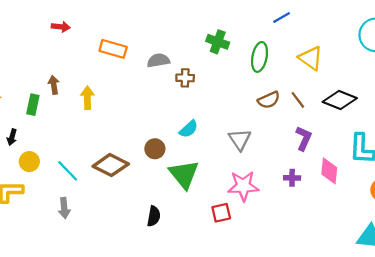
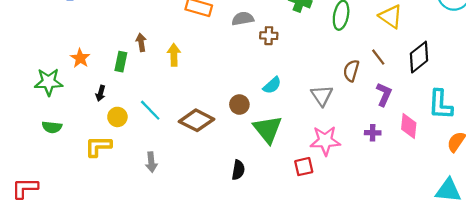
brown semicircle: (269, 100) -> (351, 71), moved, turned 130
black diamond: (340, 100) -> (419, 57), turned -60
cyan line: (68, 171) -> (150, 110), moved

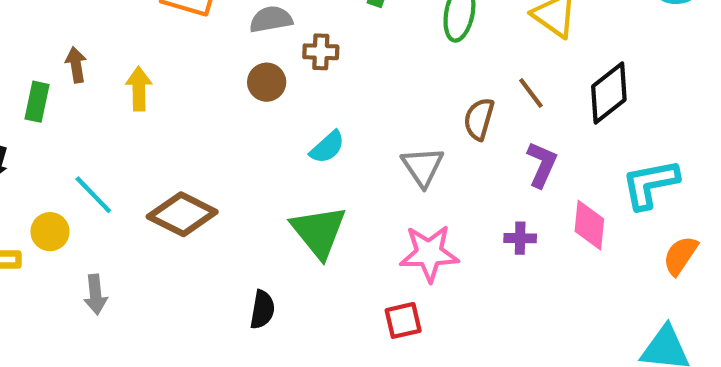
brown circle: (239, 105) -> (267, 82), moved
cyan L-shape: (440, 105) -> (650, 184), turned 76
yellow circle: (117, 117) -> (50, 232), moved
red square: (304, 167) -> (403, 320), moved

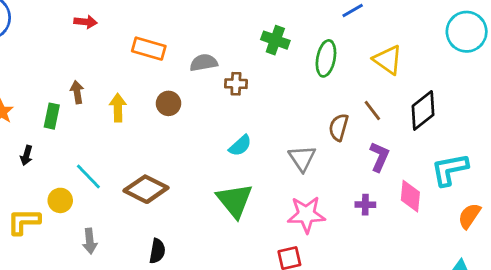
brown circle: (267, 82) -> (168, 103), moved
black semicircle: (262, 310) -> (157, 251), moved

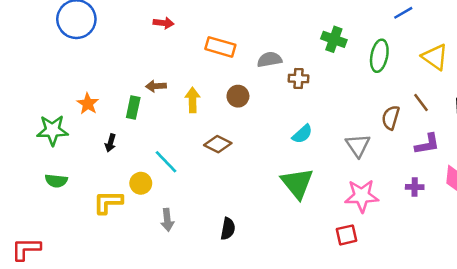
brown arrow: (77, 92) -> (156, 86), turned -84
purple L-shape: (379, 157) -> (427, 144), turned 56
brown diamond: (146, 189) -> (218, 144), moved, size x0.7

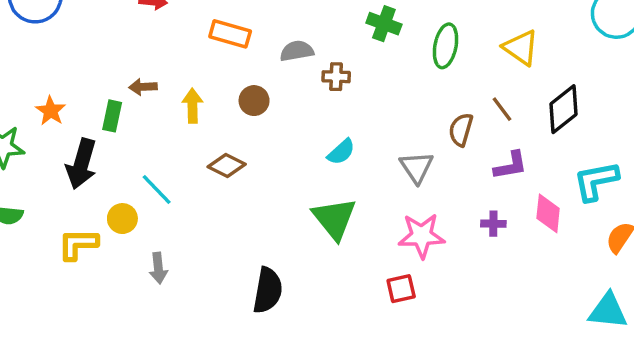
black arrow: (110, 143) -> (81, 164), size x2.0
black semicircle: (228, 229) -> (268, 290), moved, size x1.5

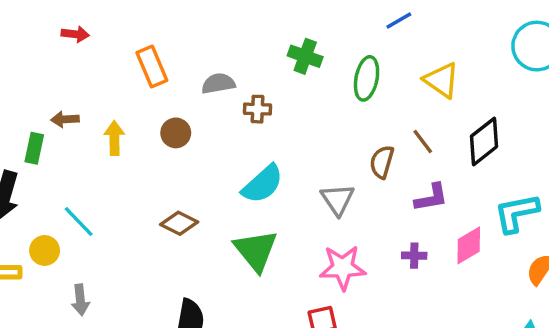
orange rectangle: (230, 34) -> (152, 66), turned 51
cyan semicircle: (341, 152) -> (263, 184), size x1.5
brown diamond: (227, 166) -> (179, 223), moved
pink diamond: (548, 213) -> (469, 245), turned 54

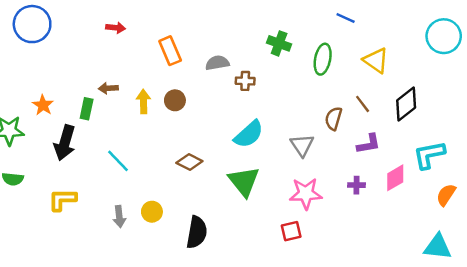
blue line: (399, 20) -> (346, 18), turned 54
brown circle: (176, 133) -> (175, 100), moved
yellow circle: (45, 250) -> (152, 212), moved

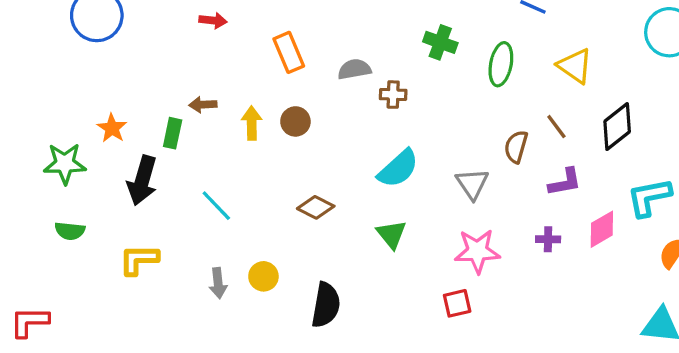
green triangle: (244, 181) -> (391, 234), size x0.7

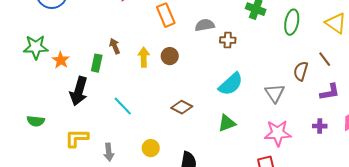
brown arrow: (203, 105) -> (115, 46), turned 70
green star: (65, 164) -> (36, 47), moved
green triangle: (391, 234) -> (227, 123), turned 48
gray arrow: (218, 283) -> (109, 152), moved

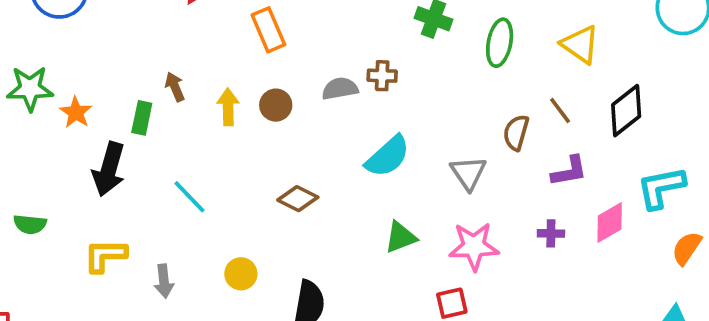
gray semicircle: (205, 25) -> (340, 89), moved
green triangle: (227, 123) -> (400, 237), moved

